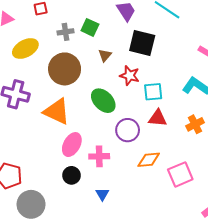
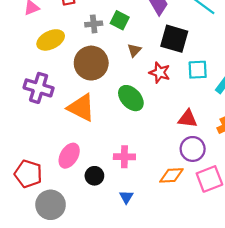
cyan square: (153, 92) -> (198, 70), moved
purple circle: (128, 130) -> (193, 149), moved
pink ellipse: (72, 145) -> (69, 156), moved
orange diamond: (149, 160) -> (171, 175), moved

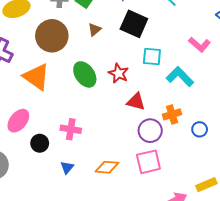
red star: (160, 73) -> (118, 73), moved
purple circle: (193, 149) -> (150, 131), moved
orange diamond: (171, 175) -> (107, 167), moved

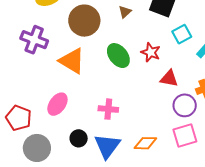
cyan square: (152, 56) -> (182, 34), turned -30
black circle: (40, 143) -> (79, 138), moved
blue triangle: (67, 168) -> (107, 146), size x2.0

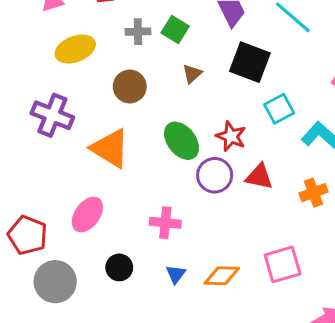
brown circle: (84, 21) -> (130, 87), size x0.7
purple circle: (185, 105) -> (215, 175), moved
blue triangle: (107, 146) -> (176, 274), moved, size x0.5

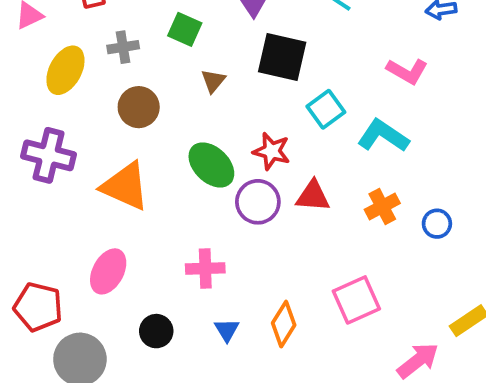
gray cross: (138, 32) -> (123, 47), moved
yellow ellipse: (75, 49) -> (65, 70), turned -33
orange diamond: (222, 276) -> (284, 324), turned -52

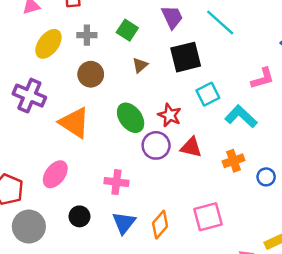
black square: (282, 57) -> (186, 57), turned -36
pink L-shape: (407, 71) -> (263, 78), turned -55
blue triangle: (227, 330) -> (124, 223), size x1.5

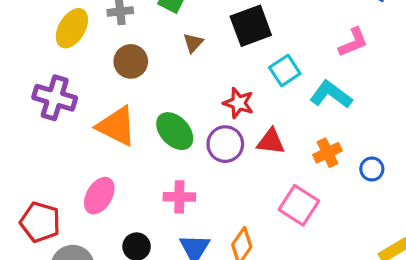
green ellipse: (131, 118) -> (175, 131), moved
pink square: (208, 217) -> (299, 205), moved, turned -36

